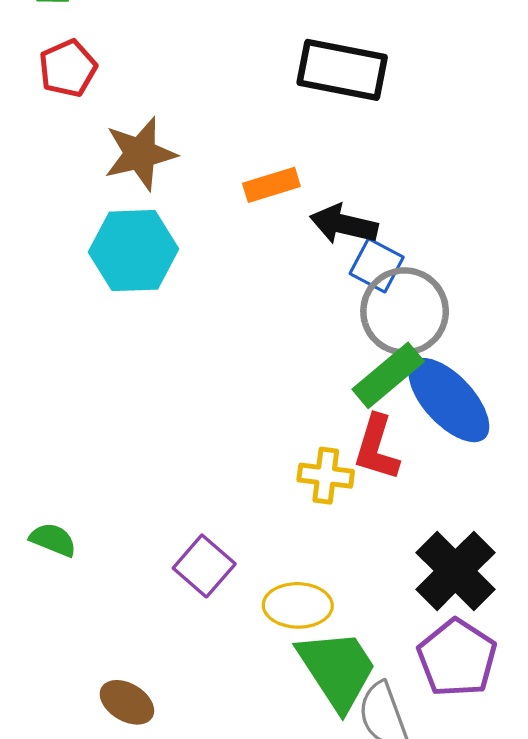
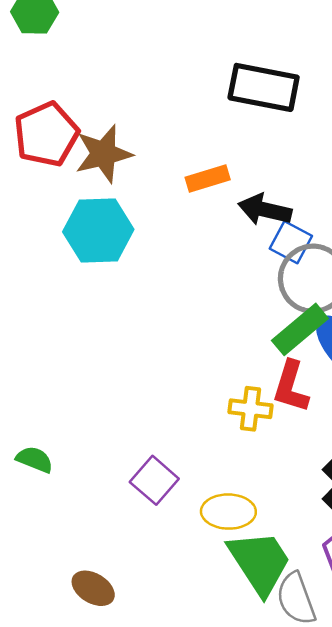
red pentagon: (68, 68) -> (46, 134), moved, size x1.4

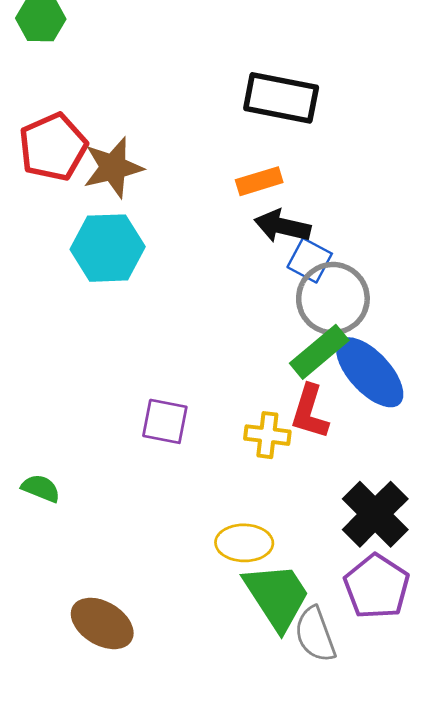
orange rectangle: (208, 179) -> (259, 181), moved
purple square: (154, 480) -> (165, 421), moved, turned -30
brown ellipse: (93, 588) -> (102, 623), size x1.4

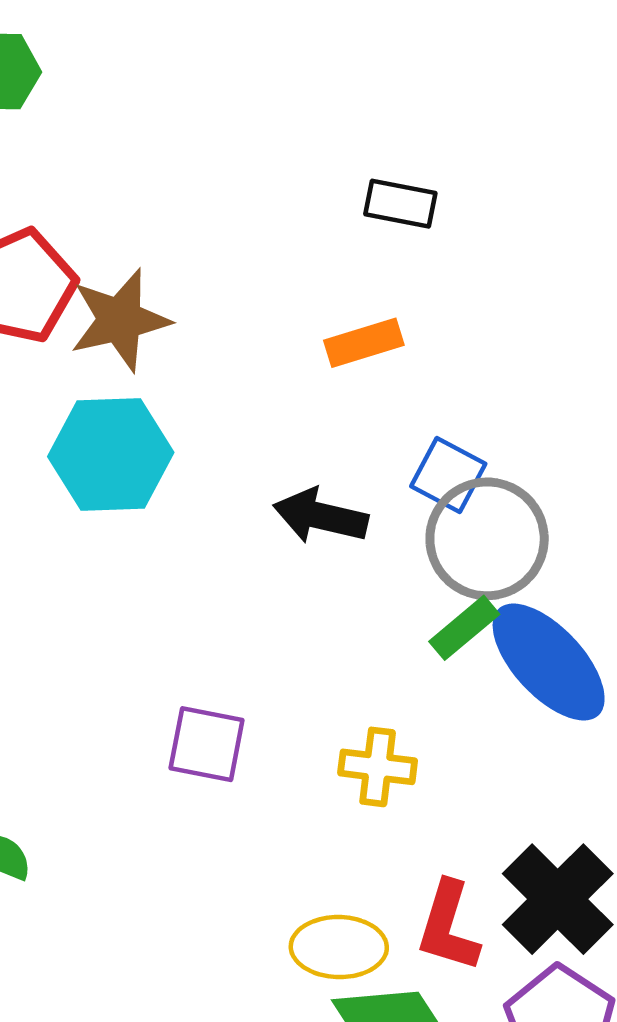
black rectangle: (281, 98) -> (400, 204), size x0.6
black arrow: (282, 226) -> (321, 516), moved
green rectangle: (319, 352) -> (464, 628), size x0.7
red L-shape: (310, 412) -> (448, 927), moved

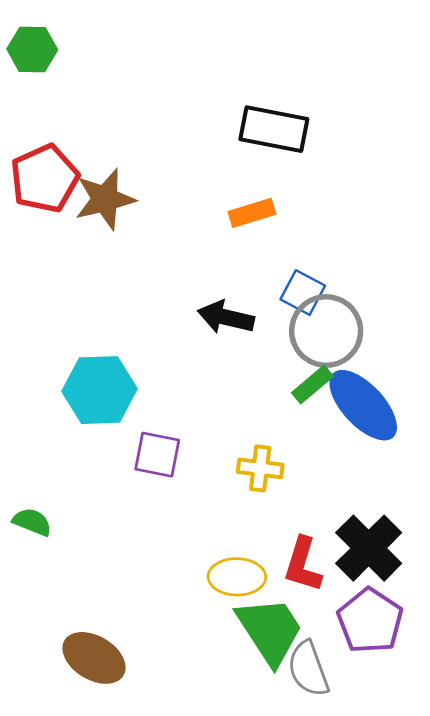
black rectangle: (400, 204) -> (274, 129), size x1.6
cyan hexagon: (111, 454) -> (100, 390), moved

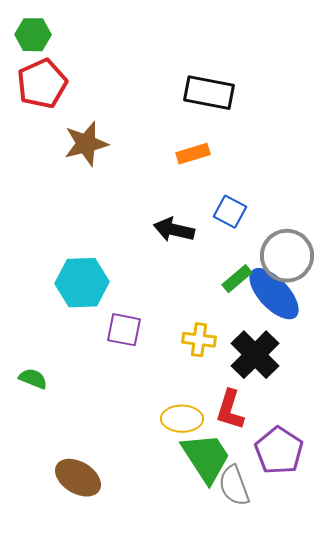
red pentagon: (45, 179) -> (42, 84), moved
gray circle: (326, 331) -> (287, 256), moved
black cross: (369, 548) -> (255, 355), moved

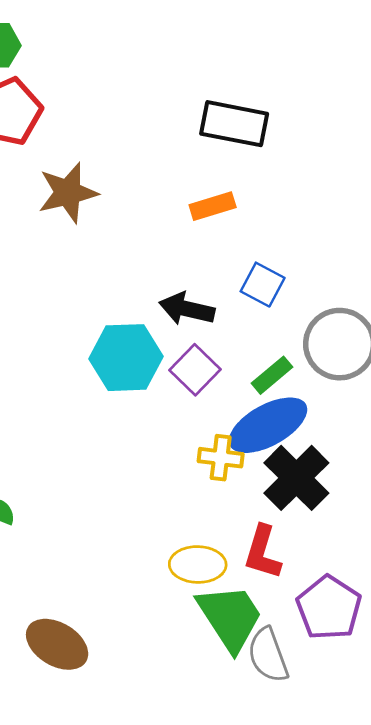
cyan hexagon: (82, 283) -> (126, 358), moved
blue ellipse: (274, 294) -> (268, 425), moved, turned -76
purple square: (124, 330) -> (195, 370), moved, turned 33

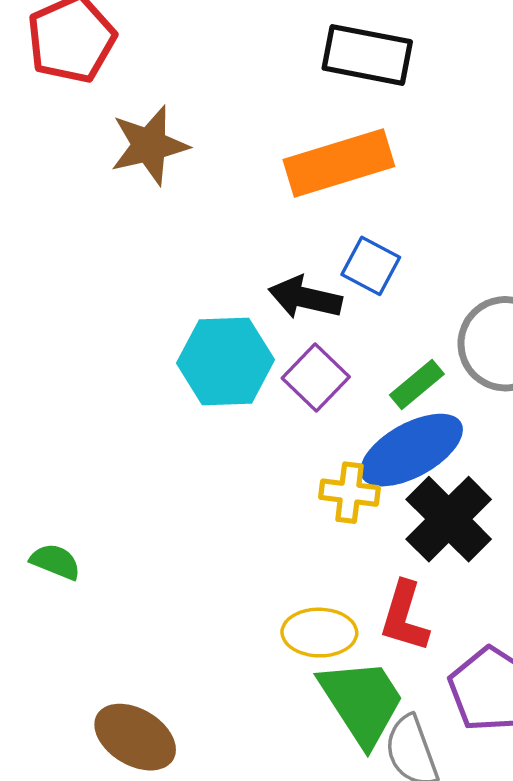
orange rectangle: (213, 206) -> (339, 163), size x1.8
blue square: (263, 285) -> (371, 266), moved

